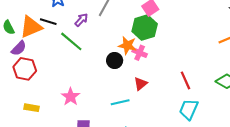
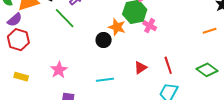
pink cross: (140, 53) -> (150, 26), moved
red triangle: (141, 84) -> (140, 68), moved

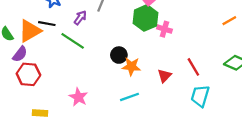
orange star: (117, 27) -> (131, 66), moved

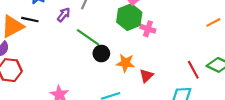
green line: (73, 41) -> (88, 37), moved
orange star: (131, 66) -> (126, 63), moved
red line: (193, 67) -> (193, 70), moved

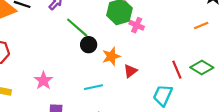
orange star: (126, 63) -> (111, 56), turned -30

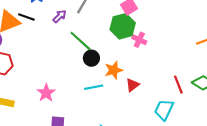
cyan line: (93, 87) -> (94, 87), moved

